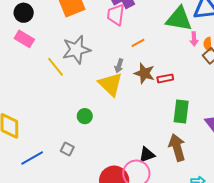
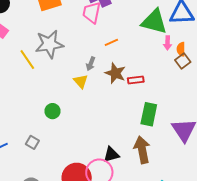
yellow triangle: (111, 84) -> (81, 81), size x0.6

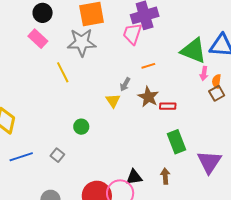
gray star: (49, 44) -> (82, 42), moved
green rectangle: (149, 114) -> (176, 142), turned -40
brown arrow: (142, 150) -> (165, 176), size x0.6

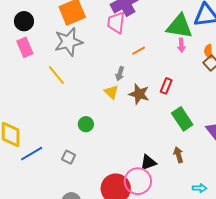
pink rectangle: (38, 39) -> (25, 47), turned 36
pink arrow: (204, 73) -> (181, 45), moved
brown star: (148, 97) -> (139, 94), moved
red rectangle: (168, 106) -> (166, 86), turned -56
blue line: (21, 157) -> (32, 154), moved

